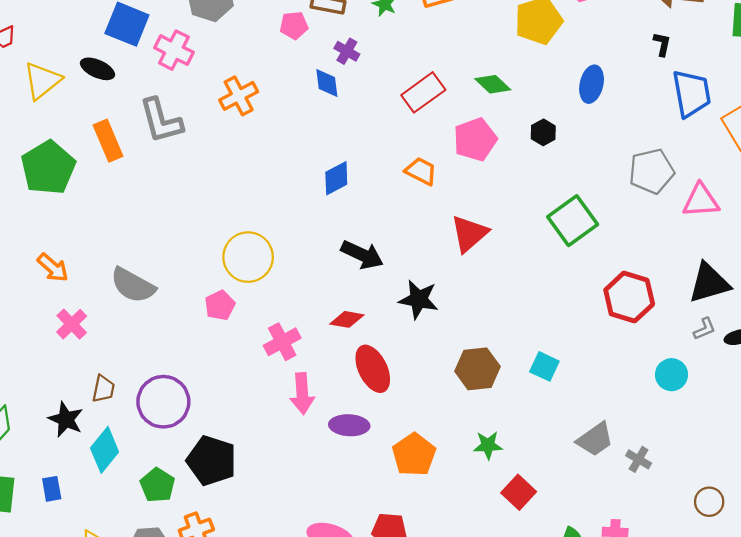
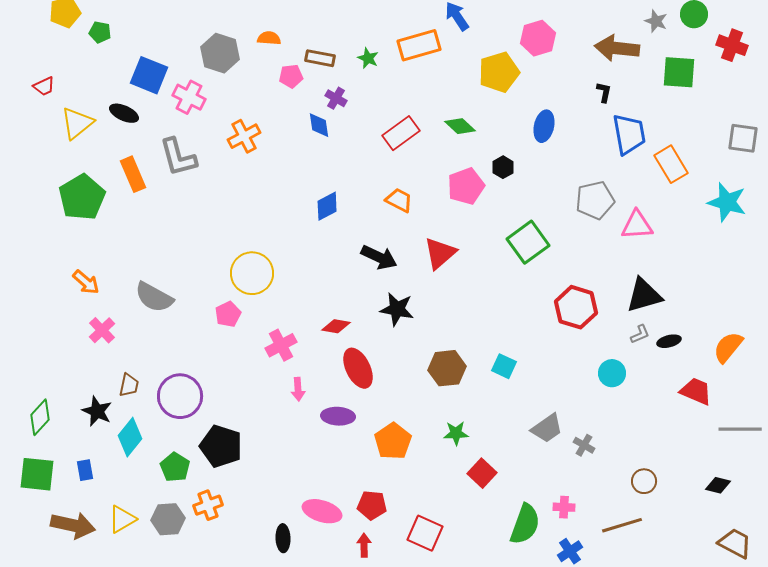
pink pentagon: (475, 139) -> (466, 186), moved
black arrow: (362, 255) -> (379, 257), moved
pink arrow: (302, 393) -> (298, 389), size x0.7

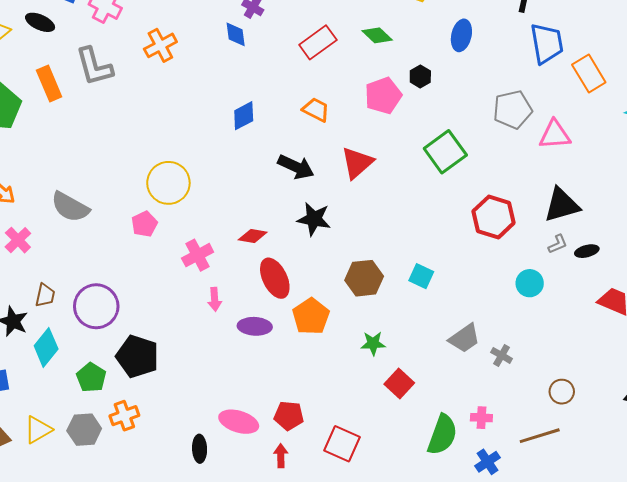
orange pentagon: (393, 441) -> (311, 316), moved

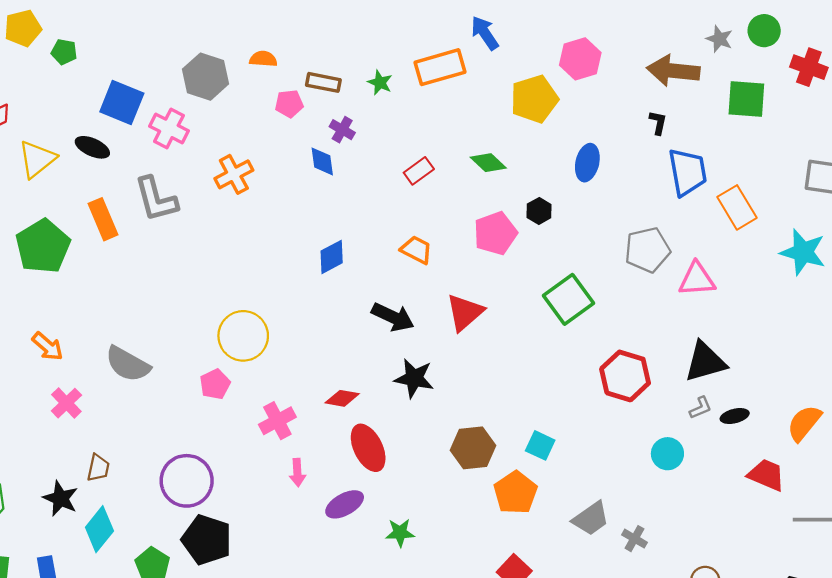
red rectangle: (318, 42) -> (419, 171), size x0.7
purple circle: (96, 306) -> (187, 481), moved
orange pentagon: (311, 316) -> (515, 493), moved
purple ellipse: (255, 326) -> (345, 504), turned -32
green star: (373, 343) -> (400, 533), moved

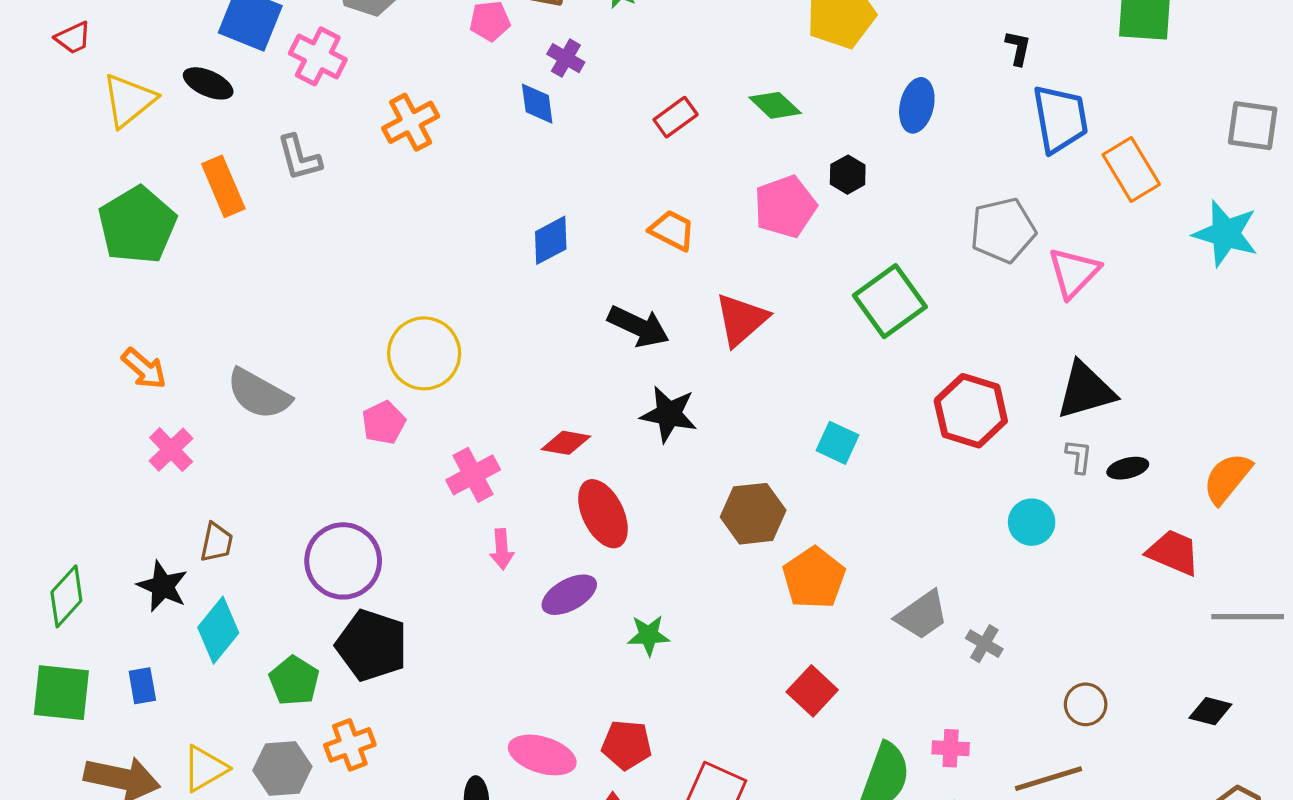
gray L-shape: (156, 199) -> (299, 158), size x0.7
pink triangle: (697, 279) -> (1074, 272), turned -42
gray L-shape: (700, 408) -> (1079, 456), turned -60
cyan square: (540, 445) -> (838, 443), moved

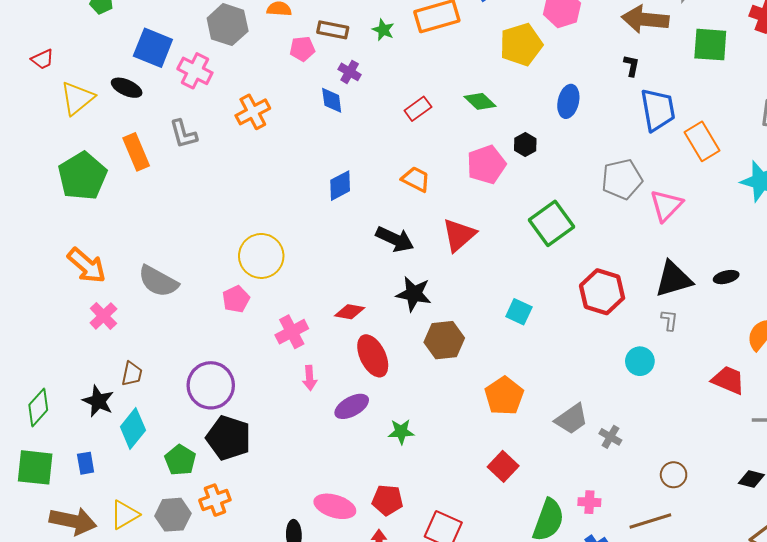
orange arrow: (144, 369) -> (87, 265), size x1.4
black ellipse: (1128, 468) -> (726, 277), moved
brown hexagon: (753, 514) -> (444, 340), moved

